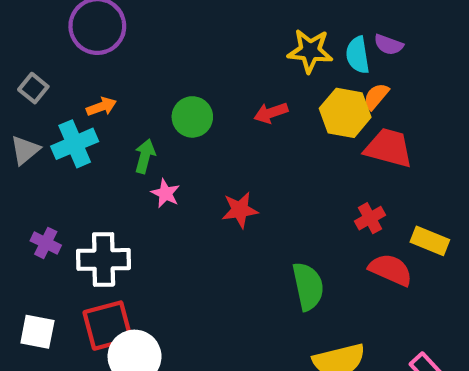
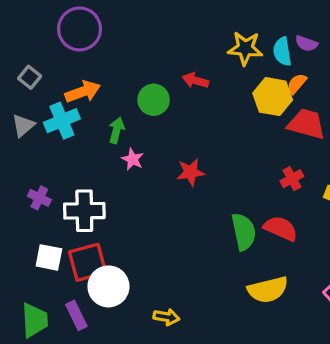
orange arrow: (101, 107) -> (83, 92), size x1.5
red arrow: (271, 113) -> (195, 80), moved, turned 35
red semicircle: (391, 270) -> (281, 228), moved
white square: (37, 332) -> (49, 257), moved

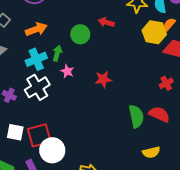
cyan cross: (62, 121) -> (36, 59), moved
white cross: (84, 211) -> (37, 87), moved, turned -30
yellow semicircle: (268, 290) -> (151, 152), size x0.7

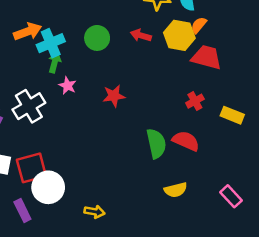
red arrow: (106, 22) -> (141, 35), moved
green circle: (80, 34) -> (97, 38), moved
cyan cross: (36, 59) -> (51, 43), moved

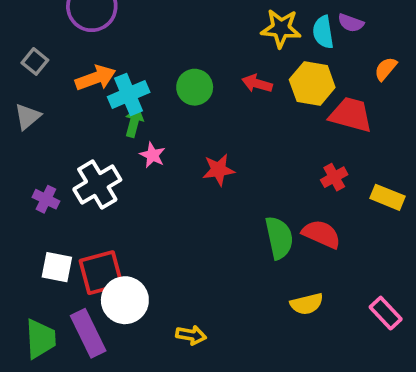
orange semicircle: (199, 25) -> (386, 69), moved
purple rectangle: (22, 210) -> (88, 333), size x1.4

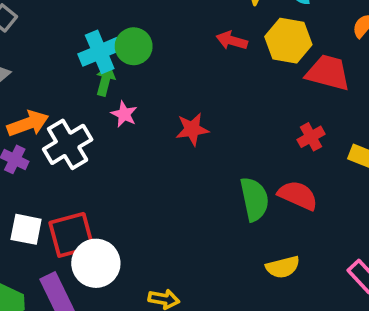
orange arrow: (95, 78) -> (28, 124), moved
green circle: (195, 87) -> (134, 46), moved

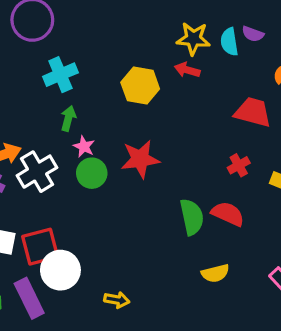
red arrow: (232, 41) -> (187, 70), moved
yellow hexagon: (288, 41) -> (140, 86), moved
green circle: (134, 46) -> (92, 173), moved
cyan cross: (100, 52) -> (60, 75), moved
red star: (192, 129) -> (140, 159), size x1.4

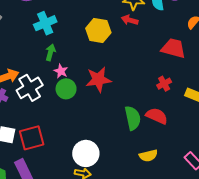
white circle: (60, 270) -> (86, 153), moved

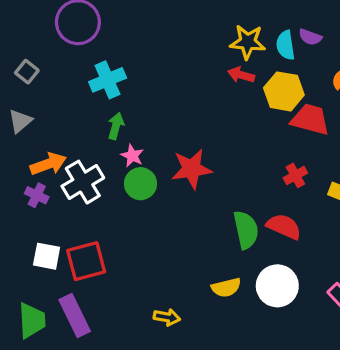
yellow hexagon: (98, 30) -> (284, 91), moved
white circle: (86, 153) -> (277, 286), moved
yellow semicircle: (148, 156) -> (226, 288), moved

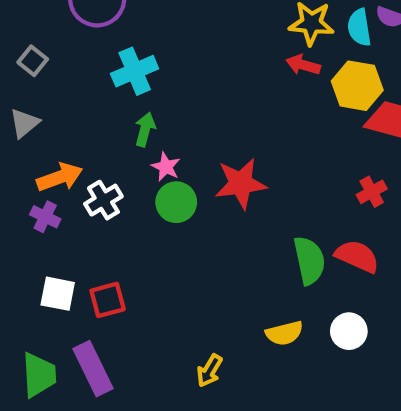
white cross: (83, 182) -> (103, 200), size x0.7
red square: (86, 261) -> (108, 300), size x0.7
white circle: (277, 286) -> (349, 331), size x0.7
yellow arrow: (167, 317) -> (209, 371), turned 110

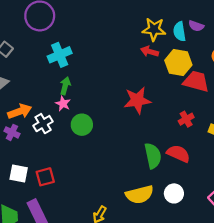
pink star: (166, 167) -> (63, 104), moved
red star: (241, 183) -> (137, 100), moved
yellow semicircle: (284, 333) -> (140, 195), size x1.4

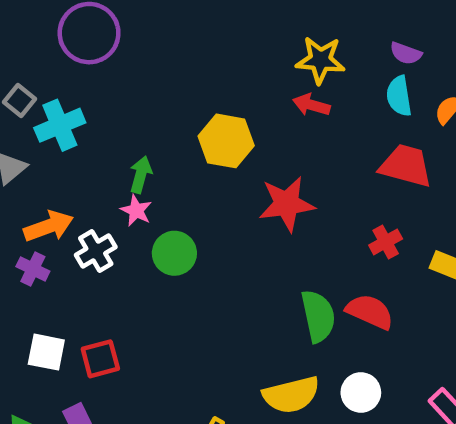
cyan semicircle: (179, 31) -> (399, 96), moved
cyan cross: (60, 55) -> (60, 125), moved
yellow hexagon: (178, 63) -> (226, 141), moved

